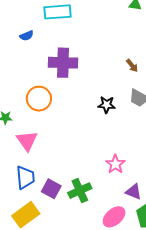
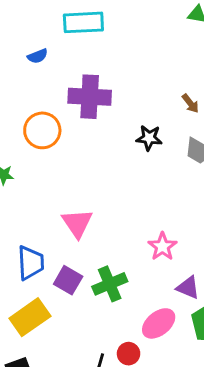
orange circle: (39, 99) -> (42, 130), moved
black star: (107, 105) -> (149, 138), moved
pink triangle: (27, 141) -> (77, 223), moved

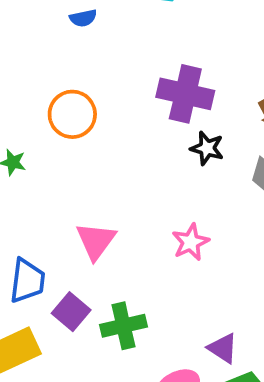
purple cross: (90, 97) -> (185, 94), moved
pink star: (162, 247) -> (191, 242), moved

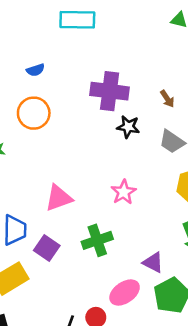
blue semicircle: (83, 18) -> (35, 70), moved
pink triangle: (96, 241) -> (59, 198), turned 40
green cross: (123, 326) -> (97, 240), moved

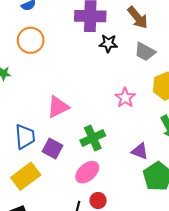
brown arrow: (167, 99) -> (138, 17), size x1.6
pink star: (124, 192) -> (125, 98), moved
pink ellipse: (125, 292) -> (87, 172), moved

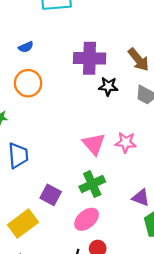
pink star: (125, 98) -> (126, 142), turned -30
pink triangle: (58, 107) -> (94, 144), moved, turned -45
blue trapezoid: (25, 137) -> (18, 156), moved

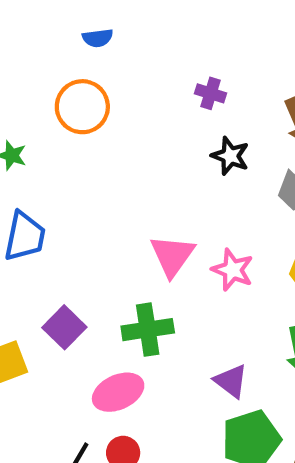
purple cross: (90, 58) -> (210, 93), size x0.5

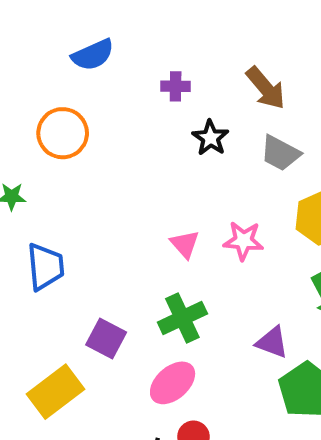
blue semicircle: (98, 38) -> (93, 55), moved, size x1.5
black star: (230, 156) -> (210, 138), turned 30
pink triangle: (172, 256) -> (185, 244), size x0.7

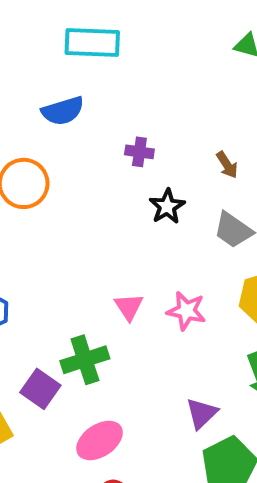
brown arrow: (266, 88) -> (227, 165), size x0.6
green cross: (182, 318) -> (85, 360), moved
purple triangle: (272, 342) -> (202, 413), turned 48

